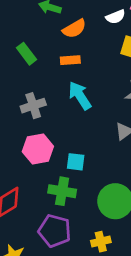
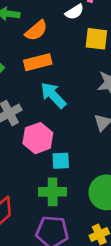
orange rectangle: (70, 60) -> (38, 62), size x1.4
pink hexagon: (38, 149) -> (38, 138), moved

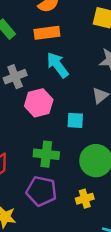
cyan square: (61, 161) -> (75, 120), moved

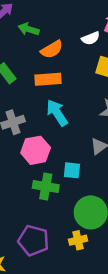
green cross: (46, 154) -> (46, 186), moved
yellow cross: (85, 199) -> (78, 240), moved

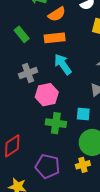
cyan square: (72, 170) -> (83, 114), moved

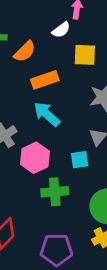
orange rectangle: (55, 38) -> (45, 80), moved
cyan square: (83, 114) -> (80, 160), moved

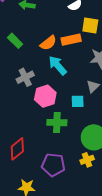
orange semicircle: (25, 51) -> (48, 43), moved
orange rectangle: (45, 80) -> (71, 40), moved

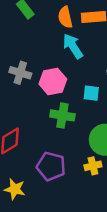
orange semicircle: (48, 43) -> (65, 17), turned 108
gray cross: (25, 77) -> (20, 73), moved, turned 36

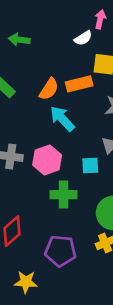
orange semicircle: (65, 17) -> (49, 89), turned -125

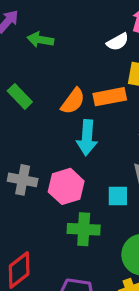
cyan arrow: (62, 119) -> (87, 138), turned -136

